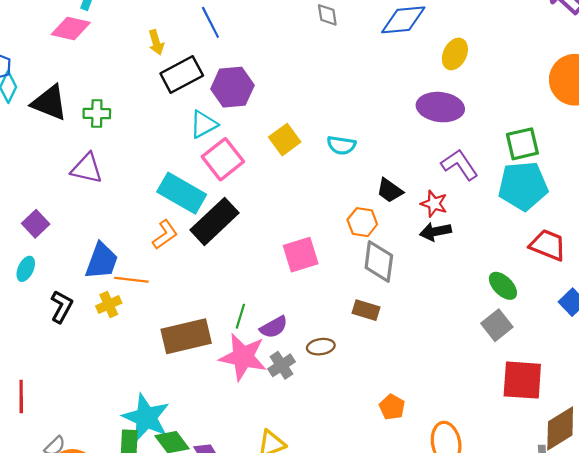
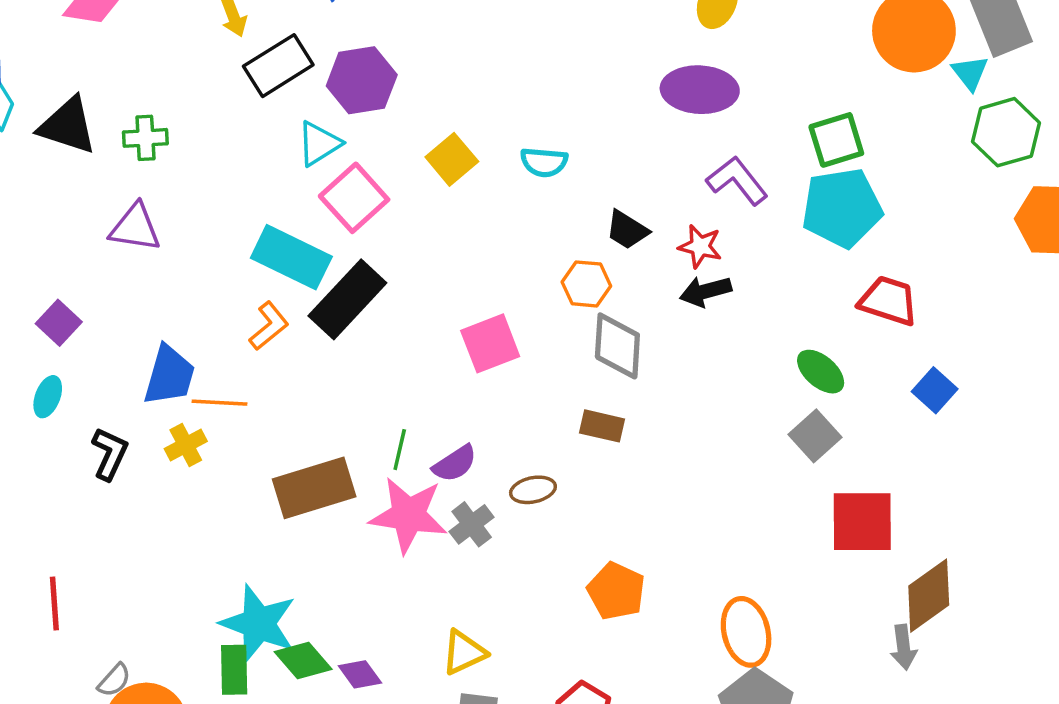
orange pentagon: (392, 407) -> (616, 591), moved, size x1.4

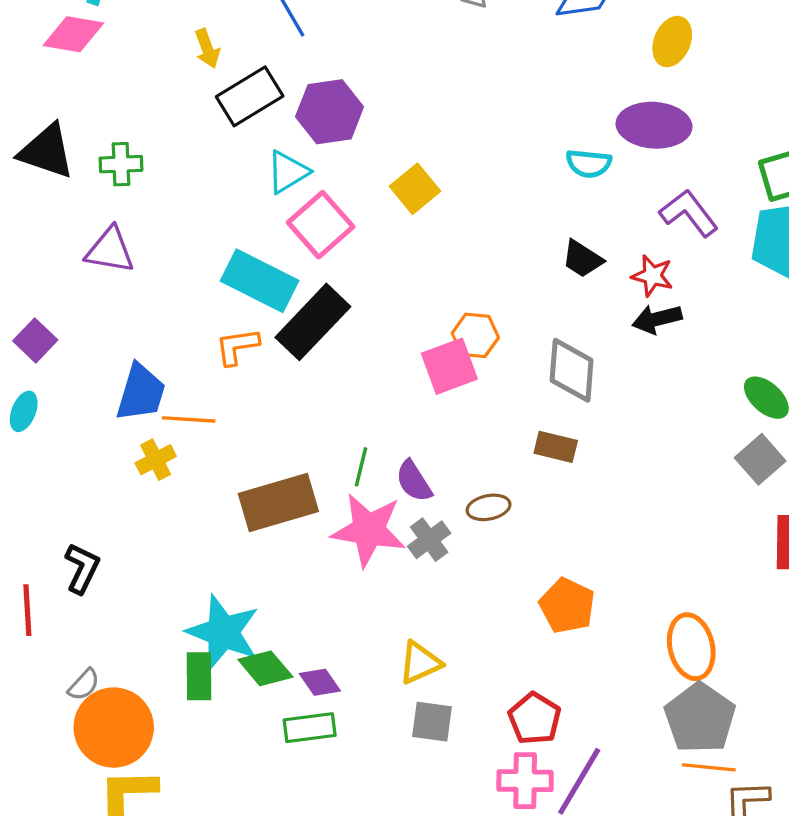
cyan semicircle: (544, 162) -> (589, 163), moved
orange hexagon: (586, 284) -> (475, 335), moved
orange L-shape: (269, 326) -> (237, 346), turned -150
black L-shape: (110, 454) -> (82, 568), moved
purple semicircle: (455, 464) -> (414, 481), turned 90

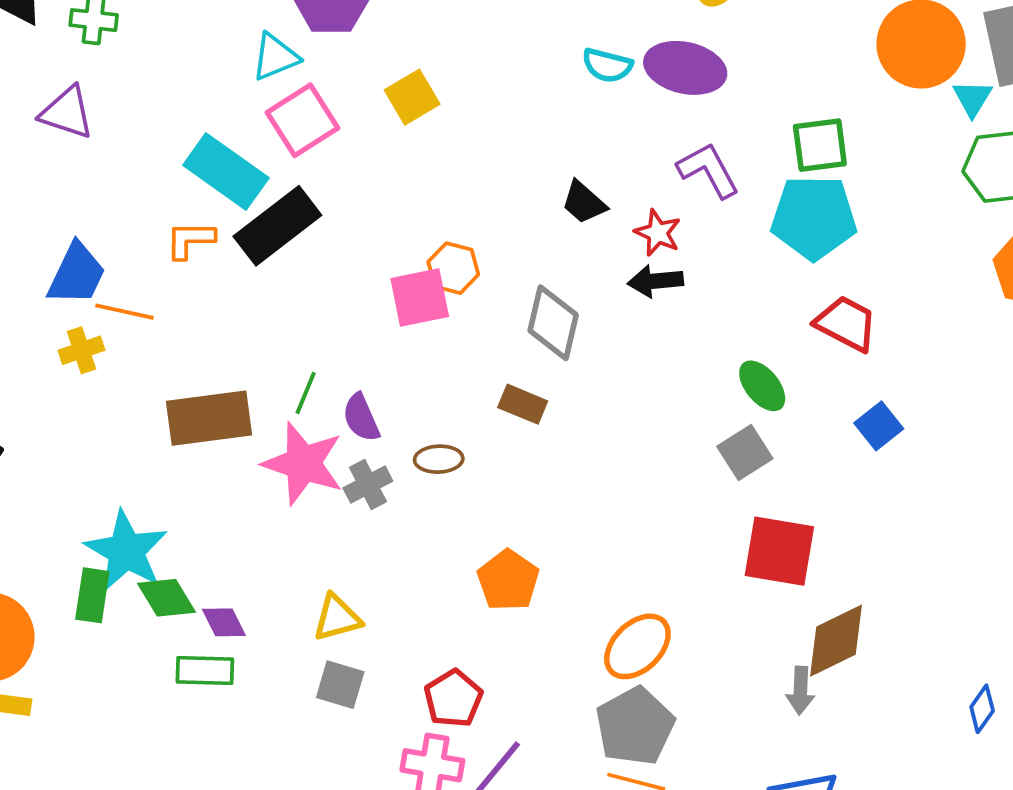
cyan semicircle: (589, 163) -> (607, 65), moved
orange ellipse: (691, 647) -> (637, 646), turned 50

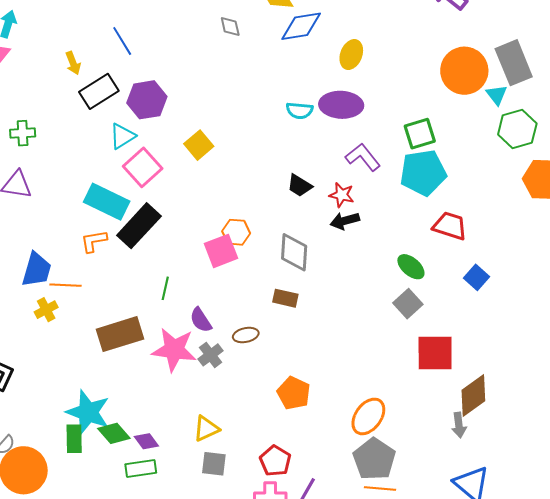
green line: (306, 393) -> (165, 288), moved

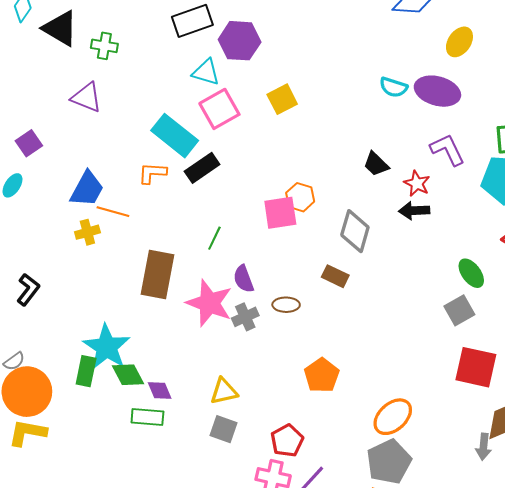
cyan triangle: (122, 136) -> (206, 72), turned 36
black rectangle: (139, 226) -> (202, 168), size x0.7
brown rectangle: (120, 334) -> (157, 275), turned -75

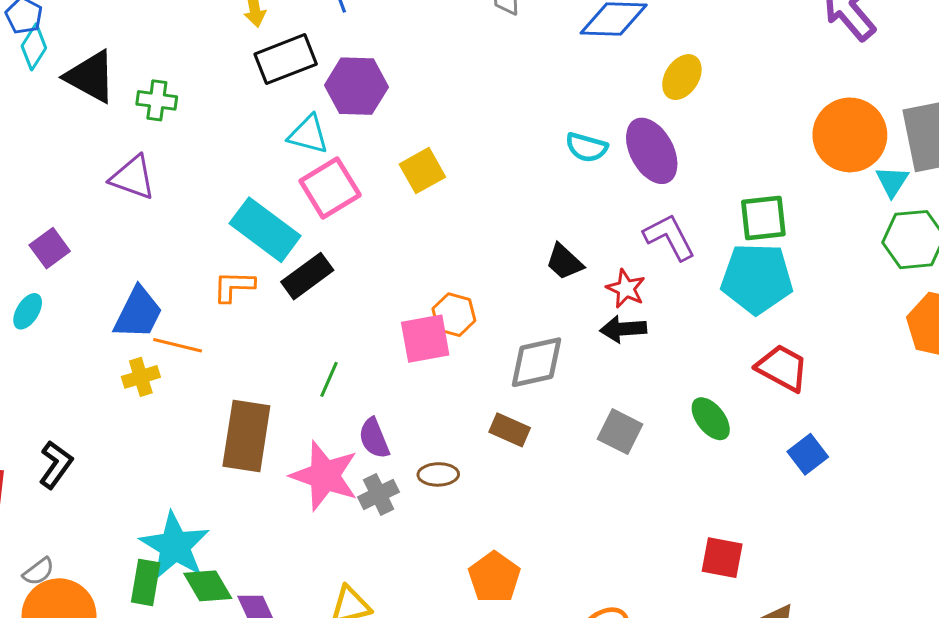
purple ellipse: (437, 91) -> (652, 151), turned 48
gray diamond: (355, 231) -> (537, 362), turned 63
gray square: (459, 310) -> (620, 432), moved, turned -32
red square: (476, 367) -> (722, 558), size x0.7

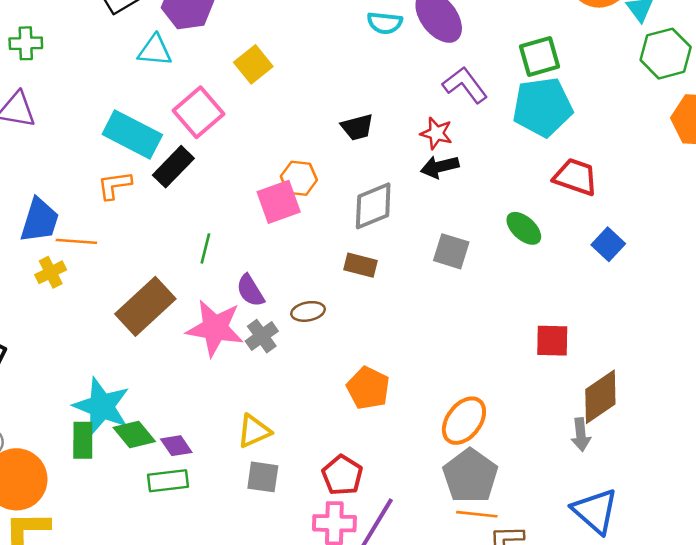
pink square: (330, 188) -> (198, 112), moved
black trapezoid: (564, 262) -> (357, 127), moved, turned -48
brown rectangle: (246, 436) -> (145, 306), turned 48

